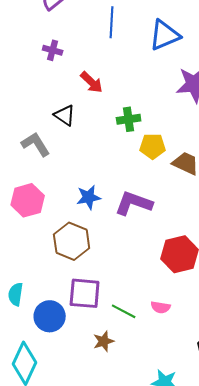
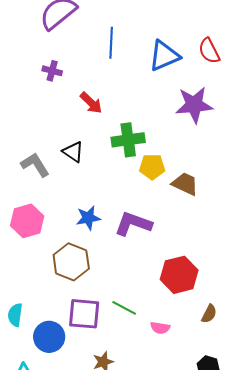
black triangle: (65, 115) -> (73, 152), moved
green cross: (129, 119) -> (128, 140), size x1.4
green line: (124, 311) -> (124, 308), moved

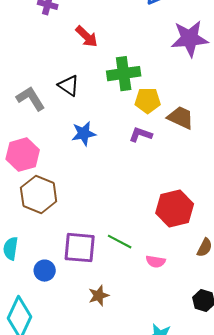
blue star: (88, 218) -> (84, 134), moved
purple L-shape: (133, 224) -> (141, 135), moved, size x0.6
brown hexagon: (71, 262) -> (39, 195), moved
blue circle: (49, 337) -> (45, 271), size x0.7

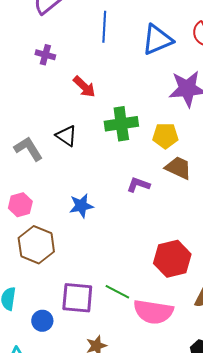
yellow pentagon: (148, 101) -> (165, 136), moved
blue star: (84, 134) -> (81, 206), moved
pink hexagon: (23, 155) -> (20, 205), size x0.7
pink semicircle: (156, 262) -> (153, 312), size x2.0

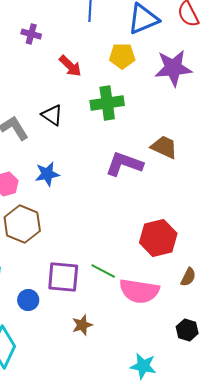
yellow pentagon: (165, 136) -> (122, 56), moved
purple L-shape: (138, 185) -> (124, 164), size x1.6
blue star: (81, 206) -> (47, 174), moved

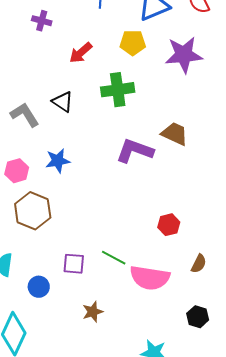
red arrow: (70, 66) -> (81, 53), turned 95
red hexagon: (158, 238) -> (169, 225), size x0.6
purple square: (63, 277) -> (74, 264), size x0.7

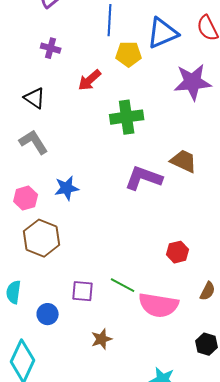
yellow pentagon: (133, 43) -> (129, 54), moved
black triangle: (63, 102) -> (35, 98), moved

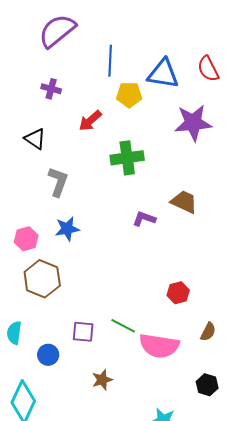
blue triangle: (163, 33) -> (163, 74), turned 32
gray L-shape: (34, 142) -> (58, 182), moved, turned 52
purple L-shape: (144, 178) -> (144, 219), size x0.6

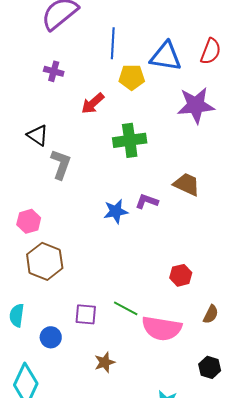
red semicircle: (208, 69) -> (211, 51), turned -132
black triangle: (35, 139) -> (38, 135), moved
blue star: (67, 229) -> (116, 211), moved

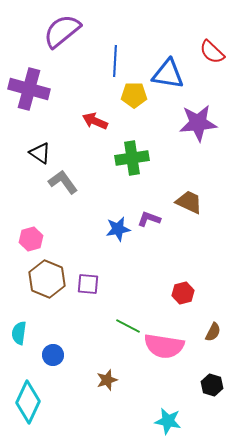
red semicircle: (211, 51) -> (212, 52), moved, turned 112
purple cross: (54, 71) -> (29, 89), moved, size x2.0
red arrow: (93, 103) -> (95, 121), turned 65
gray L-shape: (61, 164) -> (63, 182), turned -56
purple square: (86, 314) -> (88, 284), moved

